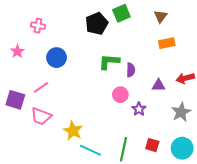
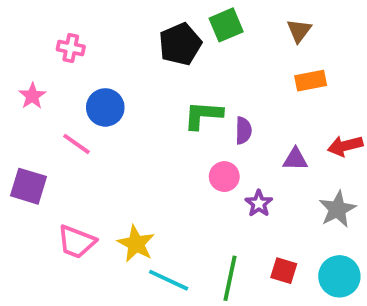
pink line: (41, 87) -> (76, 144), moved, turned 70
pink trapezoid: (41, 116) -> (76, 242), moved

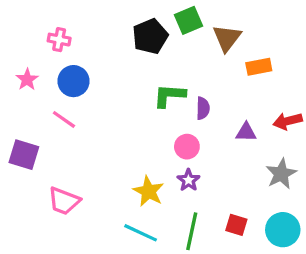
brown triangle: (299, 31) -> (227, 38), moved, size x1.4
blue circle: (105, 107) -> (73, 81), moved
purple star: (259, 203) -> (189, 180), moved
yellow star: (136, 244) -> (149, 191), moved

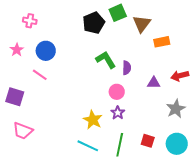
pink cross: (59, 40) -> (30, 21), moved
green L-shape: (169, 95) -> (106, 60), turned 55
pink trapezoid: (64, 201) -> (23, 131), moved

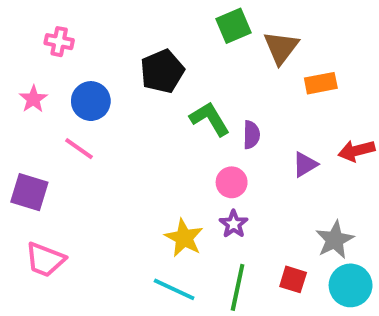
black pentagon: (94, 23) -> (162, 71), moved
purple triangle: (154, 83) -> (305, 164), turned -32
gray star: (176, 109) -> (335, 240), moved

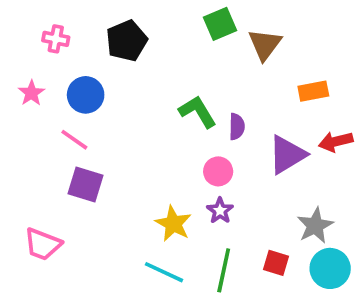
black pentagon: (162, 71) -> (127, 41), moved
orange rectangle: (321, 83) -> (313, 91), moved
purple triangle: (305, 164) -> (287, 155), size x1.6
purple square: (29, 192) -> (86, 184), moved

